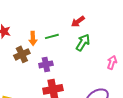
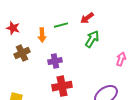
green line: (52, 36) -> (61, 25), moved
brown cross: (22, 54) -> (22, 53), moved

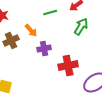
orange arrow: (42, 35) -> (31, 30), moved, turned -40
red cross: (62, 86) -> (68, 66), moved

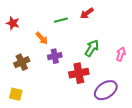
green arrow: (81, 26) -> (92, 48), moved
brown cross: (11, 40) -> (22, 62), moved

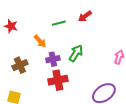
green arrow: (92, 48) -> (76, 53), moved
red cross: (79, 73) -> (58, 80), moved

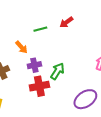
green arrow: (76, 53) -> (57, 71), moved

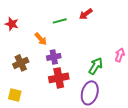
green arrow: (57, 71) -> (96, 66), moved
purple ellipse: (85, 99) -> (90, 93), moved, turned -40

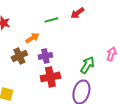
orange arrow: (41, 39) -> (32, 38), turned -80
brown cross: (21, 63) -> (19, 56), moved

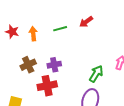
orange arrow: (32, 38) -> (33, 34), moved, turned -64
red cross: (50, 77) -> (47, 86), moved

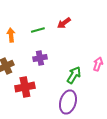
purple cross: (54, 65) -> (40, 58), moved

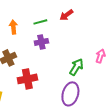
purple cross: (40, 58) -> (41, 42), moved

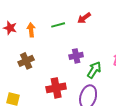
purple cross: (41, 42) -> (76, 56), moved
red cross: (27, 79) -> (56, 88), moved

